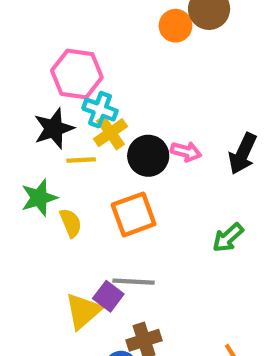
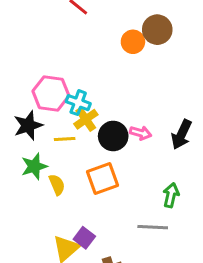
pink hexagon: (77, 74) -> (51, 93), moved
black star: (54, 128) -> (28, 125), moved
green arrow: (228, 238) -> (171, 195), turned 145
gray line: (134, 282) -> (153, 227), moved

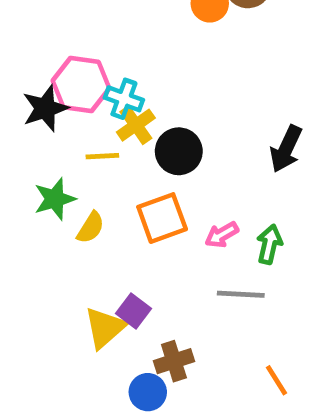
black star: (28, 125) -> (45, 108), moved
pink arrow: (141, 133) -> (222, 235), moved, turned 135
yellow semicircle: (57, 185) -> (91, 228), turned 55

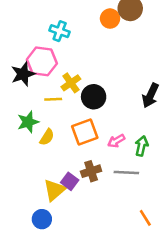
cyan cross: (124, 99) -> (60, 31), moved
brown cross: (174, 361) -> (91, 171), moved
blue circle: (148, 392) -> (42, 219), moved

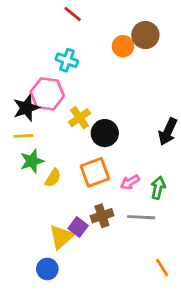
yellow line: (53, 99) -> (24, 136), moved

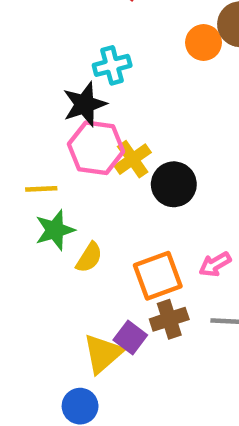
cyan cross: (67, 60) -> (112, 65), turned -35
pink hexagon: (47, 94) -> (96, 148), moved
black star: (26, 108) -> (85, 104), moved
orange square: (95, 172) -> (158, 276), moved

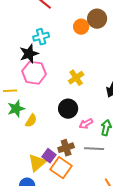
yellow cross: (133, 159) -> (76, 78), moved
black circle: (174, 184) -> (68, 109), moved
orange square: (158, 276) -> (61, 168), moved, turned -35

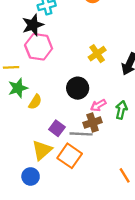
yellow cross: (76, 78) -> (97, 54), moved
brown cross: (66, 148) -> (93, 123), moved
gray line: (94, 149) -> (81, 134), moved
purple square: (49, 156) -> (57, 128), moved

